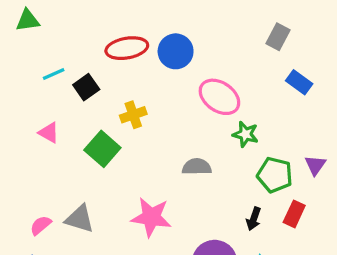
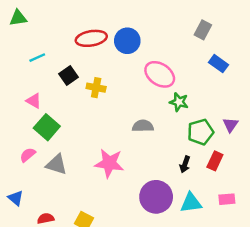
black square: (86, 87) -> (68, 76), moved
yellow cross: (133, 115) -> (96, 88), turned 30
green square: (102, 149) -> (47, 127), moved
green pentagon: (275, 175) -> (200, 132), turned -30
pink semicircle: (41, 225) -> (28, 155), moved

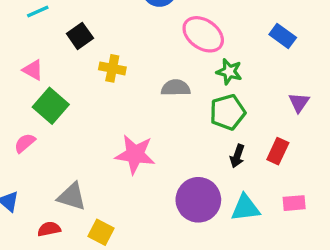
blue rectangle: (219, 64) -> (283, 36), moved
yellow cross: (96, 88) -> (112, 68), moved
gray semicircle: (143, 126) -> (176, 88), moved
green pentagon: (200, 132) -> (228, 112), moved
gray triangle: (56, 164) -> (72, 197), moved

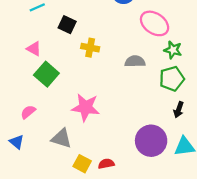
black square: (80, 36) -> (67, 25), turned -30
pink semicircle: (25, 143) -> (28, 112), moved
pink star: (135, 154) -> (86, 107), moved
red semicircle: (49, 229) -> (106, 164), moved

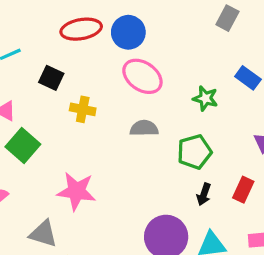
pink ellipse: (155, 23) -> (142, 76), moved
green star: (173, 50) -> (205, 98), moved

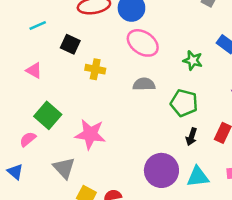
green square: (23, 146) -> (48, 115), moved
green pentagon: (194, 152) -> (184, 103), turned 30
gray triangle: (43, 234) -> (64, 168), turned 30

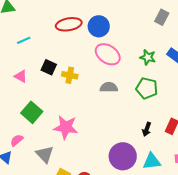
black square: (70, 44) -> (49, 67), moved
green star: (193, 60) -> (148, 57), moved
green pentagon: (184, 103) -> (147, 88), moved
pink semicircle: (28, 139) -> (17, 140), moved

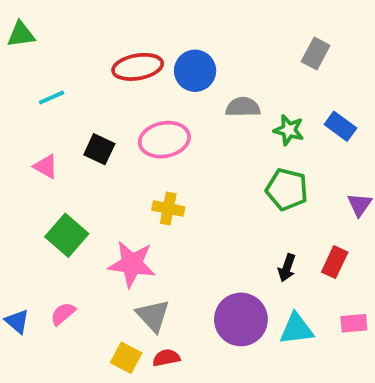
pink ellipse: (108, 54) -> (164, 140), moved, turned -45
yellow cross: (70, 75) -> (168, 208), moved
gray semicircle: (109, 87) -> (243, 107), moved
pink semicircle: (17, 140) -> (63, 314), moved
gray triangle: (45, 154) -> (153, 316), moved

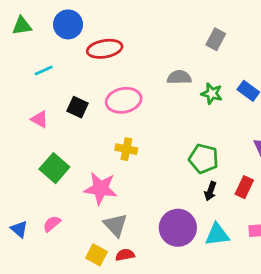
gray rectangle: (316, 54) -> (216, 39), moved
blue circle: (195, 71) -> (68, 24), moved
green pentagon: (287, 189) -> (204, 159), moved

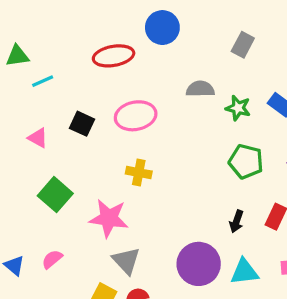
blue circle: (68, 24) -> (162, 28), moved
green triangle: (22, 26) -> (17, 56), moved
green pentagon: (204, 159) -> (246, 161), moved

